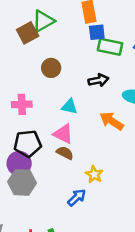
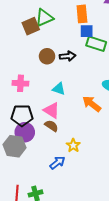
black arrow: (98, 80) -> (68, 56), moved
purple circle: (19, 163) -> (25, 132), moved

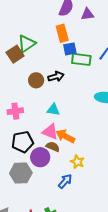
orange arrow: (92, 104) -> (65, 136), moved
purple circle: (25, 132) -> (40, 157), moved

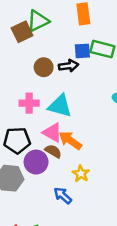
blue square: (70, 49) -> (82, 51), moved
cyan triangle: (53, 110) -> (60, 106), size x1.5
pink cross: (15, 111) -> (29, 103), moved
blue arrow: (65, 181) -> (63, 196), turned -98

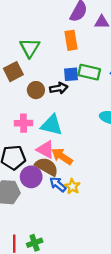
green triangle: (38, 21) -> (30, 48), turned -30
brown square: (22, 32) -> (13, 72), moved
brown semicircle: (53, 151) -> (47, 167), size x1.5
blue arrow: (63, 196) -> (58, 184), moved

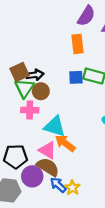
green triangle: (30, 48) -> (24, 88), moved
black arrow: (59, 88) -> (35, 75), moved
pink cross: (24, 123) -> (30, 110), moved
orange arrow: (62, 156) -> (65, 143), moved

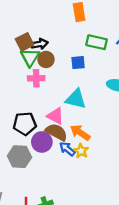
blue square: (76, 77) -> (78, 63), moved
cyan triangle: (55, 126) -> (76, 99), moved
orange arrow: (65, 143) -> (80, 133), moved

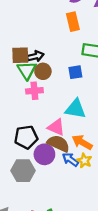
brown square: (25, 42) -> (20, 55), turned 30

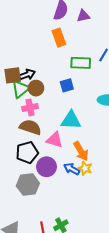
green triangle: (27, 70) -> (20, 89), turned 30
orange arrow: (82, 142) -> (81, 151), turned -144
brown semicircle: (58, 143) -> (30, 127), moved

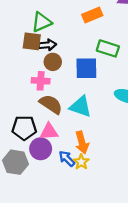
orange rectangle: (59, 38) -> (92, 15), turned 72
blue square: (67, 85) -> (86, 68), size x1.5
green triangle: (20, 89) -> (42, 22), moved
brown semicircle: (30, 127) -> (51, 104), moved
pink triangle: (55, 140) -> (49, 132), moved, turned -36

